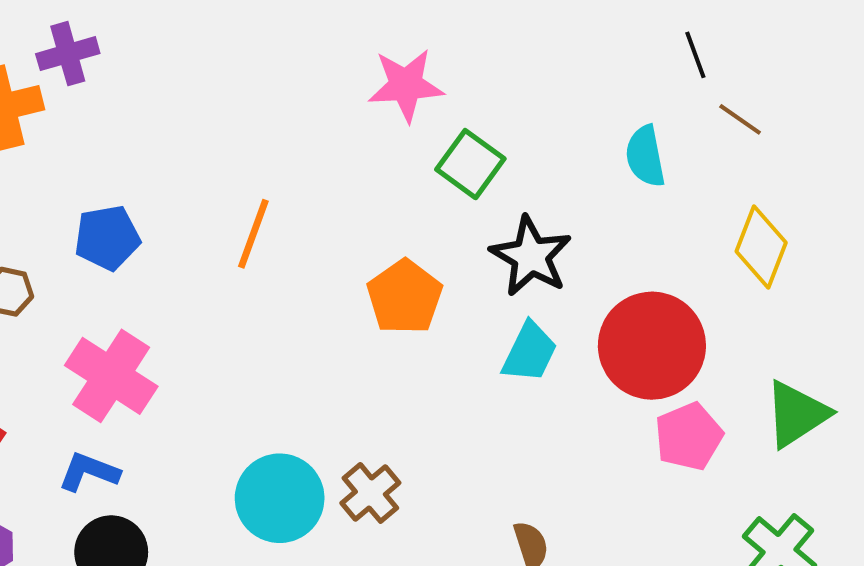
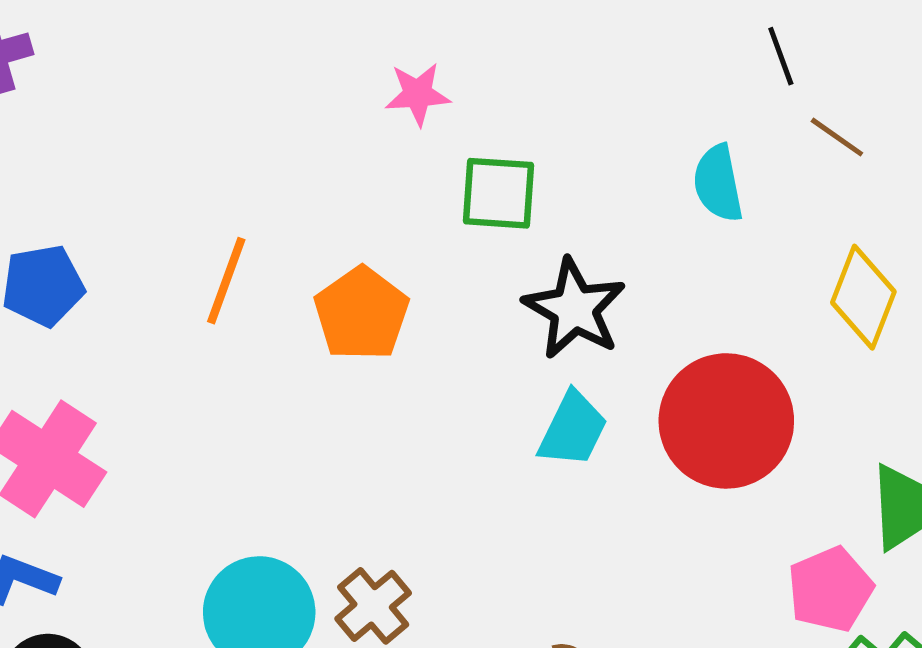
pink star: (406, 85) -> (418, 94), size x0.7
green square: (470, 164) -> (499, 193), turned -32
orange pentagon: (405, 297) -> (362, 314), moved
pink pentagon: (689, 436) -> (830, 589), moved

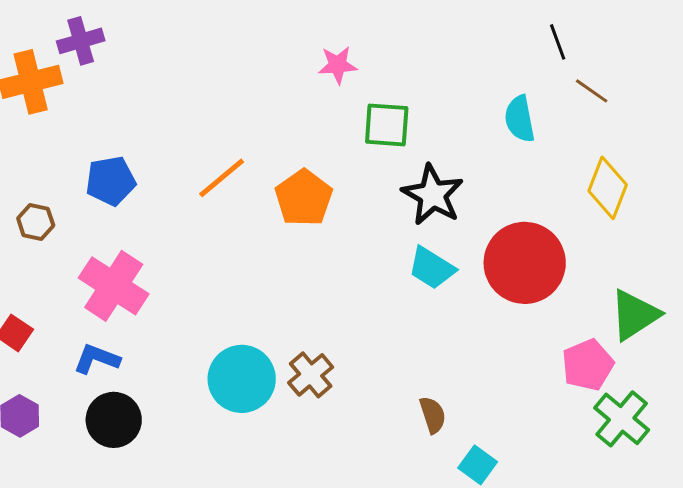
orange line: (226, 281) -> (222, 178), turned 30
cyan trapezoid: (573, 429) -> (432, 268), turned 96

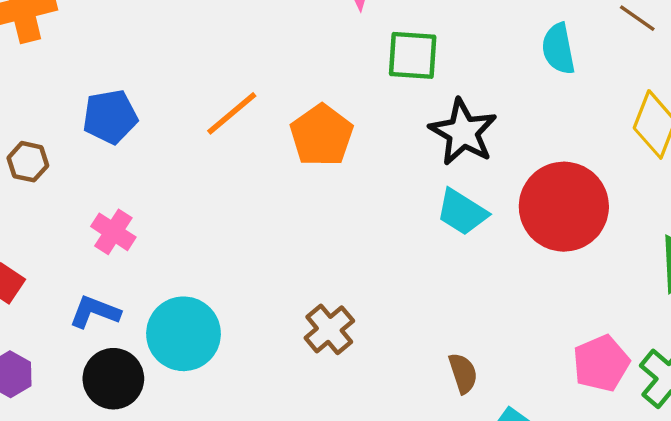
pink cross: (114, 286) -> (113, 232), size x0.6
pink pentagon: (588, 365) -> (601, 363), moved
cyan circle: (242, 379) -> (184, 334), moved

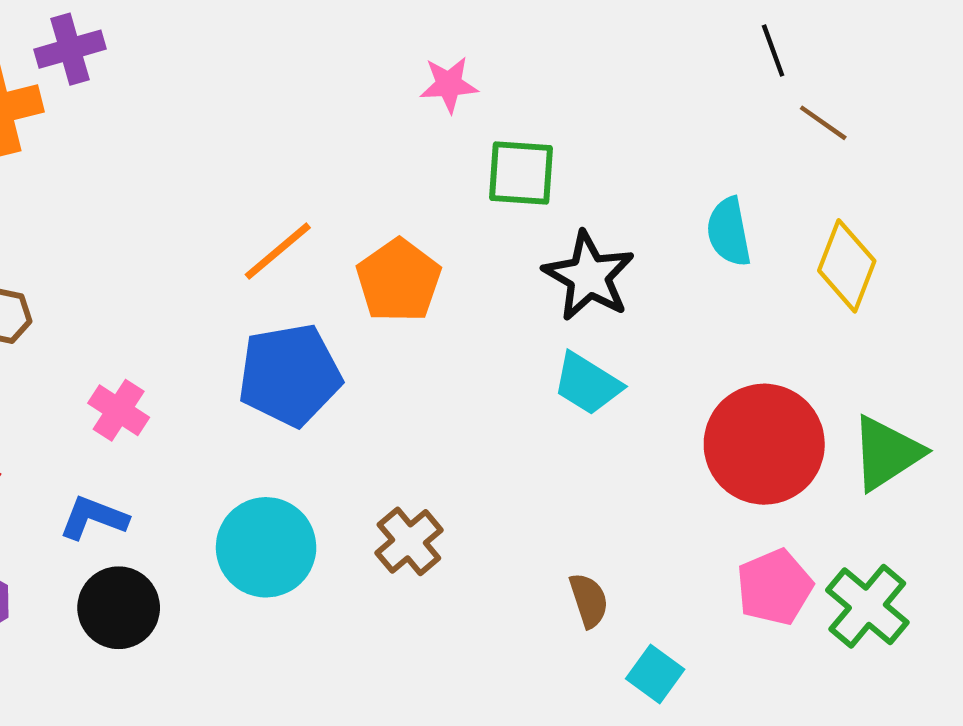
cyan semicircle: (558, 49) -> (729, 232), moved
blue pentagon: (110, 117) -> (290, 375), moved, size x1.4
red circle: (564, 207) -> (764, 444), moved
cyan circle: (184, 334) -> (266, 547), moved

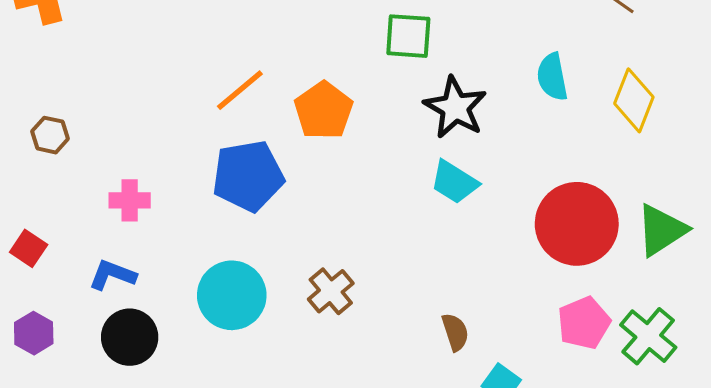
pink cross: (119, 410) -> (130, 200), turned -33

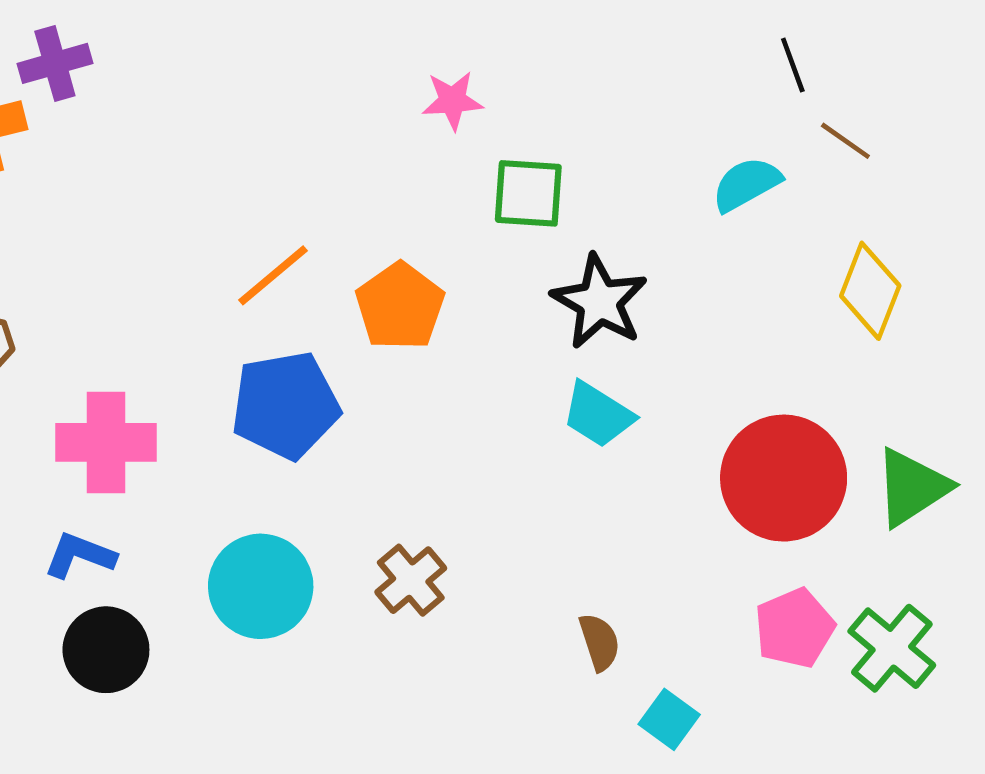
cyan semicircle: (552, 77) -> (746, 184), moved, turned 72
pink cross: (130, 200) -> (106, 442), size x1.6

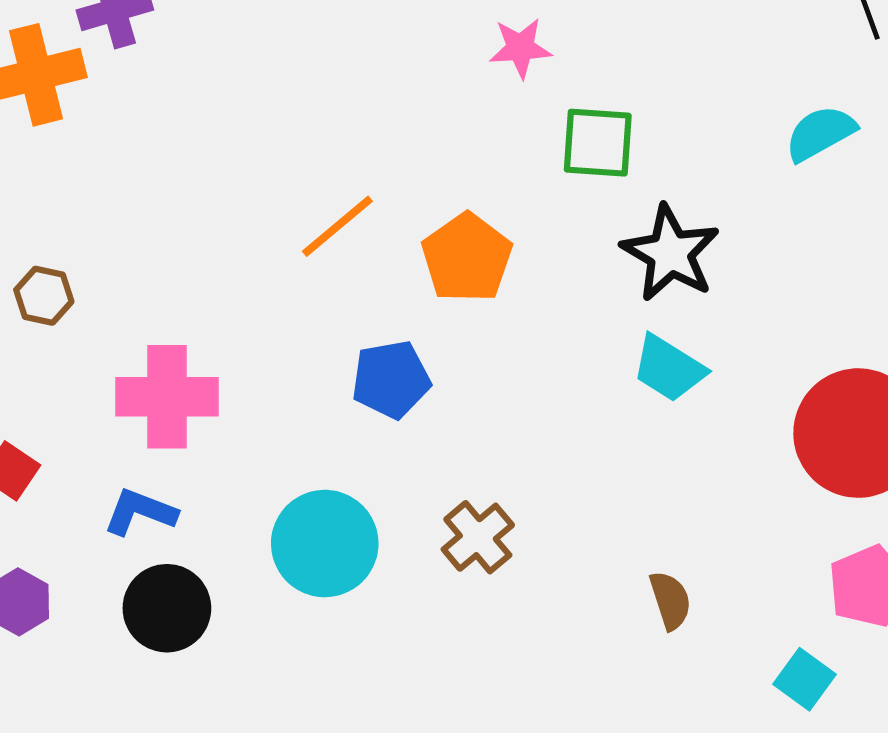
blue pentagon: (285, 405) -> (391, 379), moved, size x0.7
cyan square: (669, 719) -> (805, 679), moved

